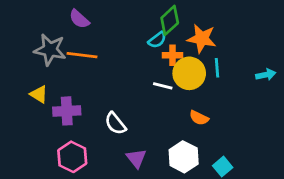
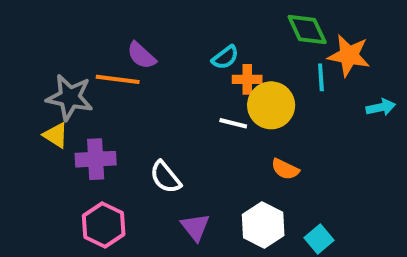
purple semicircle: (79, 19) -> (141, 55), moved
green diamond: (170, 20) -> (307, 30), moved, turned -72
orange star: (202, 39) -> (349, 55), moved
gray star: (50, 50) -> (70, 97), moved
cyan line: (217, 68) -> (321, 77), moved

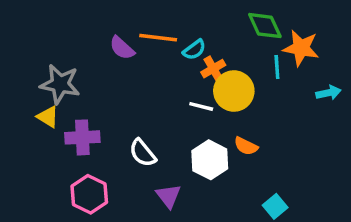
orange line: (118, 79) -> (158, 38), moved
orange cross: (247, 79) -> (213, 69), turned -30
white hexagon: (263, 225) -> (210, 160), moved

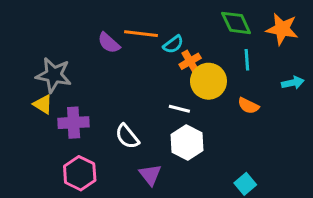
orange star: (301, 48) -> (282, 29), moved
white line: (201, 106) -> (179, 109), moved
orange semicircle: (246, 146) -> (248, 106), moved

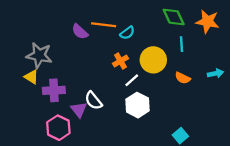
orange cross: (190, 61) -> (121, 61), moved
cyan arrow: (293, 83) -> (215, 73), moved
white line: (179, 109) -> (132, 80), turned -56
purple triangle: (150, 175) -> (79, 110), moved

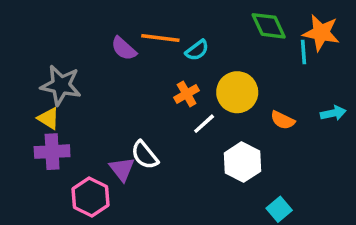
cyan line: (182, 44) -> (304, 52), moved
purple cross: (54, 90) -> (52, 152), moved
white hexagon: (137, 105) -> (242, 162), moved

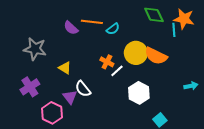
orange cross: (187, 94) -> (107, 62), moved, turned -32
cyan arrow: (333, 113) -> (191, 86), moved
yellow triangle: (49, 118) -> (65, 68), moved
orange semicircle: (283, 120) -> (156, 56), moved, size x1.6
purple cross: (52, 152) -> (30, 87), turned -30

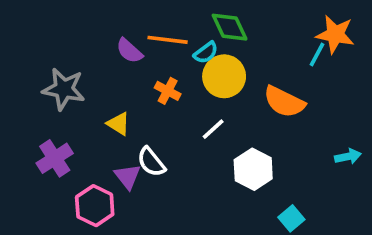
green diamond: (154, 15) -> (230, 27), moved
cyan line: (174, 30) -> (317, 54), turned 32
yellow circle: (136, 53) -> (224, 76), moved
orange cross: (107, 62) -> (168, 91), moved

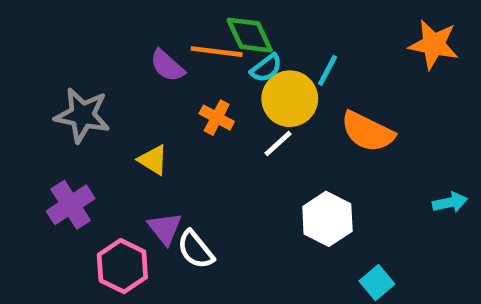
green diamond: (230, 27) -> (250, 35), moved
cyan line: (317, 54) -> (327, 70), moved
white line: (213, 129) -> (278, 143), moved
white semicircle: (151, 162) -> (195, 250), moved

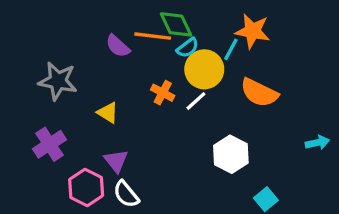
orange star: (434, 44) -> (253, 31), moved
orange cross: (217, 118) -> (163, 93), moved
white semicircle: (195, 250) -> (126, 194), moved

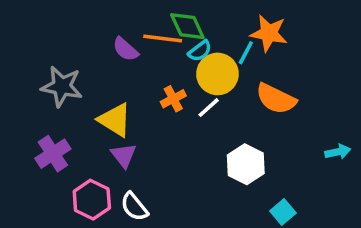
orange cross: (163, 93) -> (173, 99), turned 35
yellow triangle: (108, 113) -> (115, 120), size x1.5
purple triangle: (116, 161) -> (124, 155), moved

